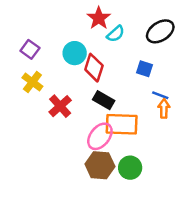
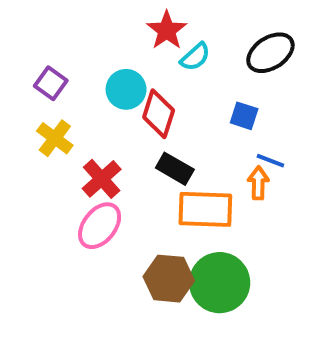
orange arrow: (164, 109) -> (258, 183), moved
pink ellipse: (100, 136) -> (100, 226), moved
green circle: (130, 168) -> (220, 283), size x1.5

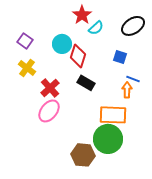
orange rectangle: (205, 209) -> (113, 115), moved
brown hexagon: (169, 279) -> (83, 155), moved

